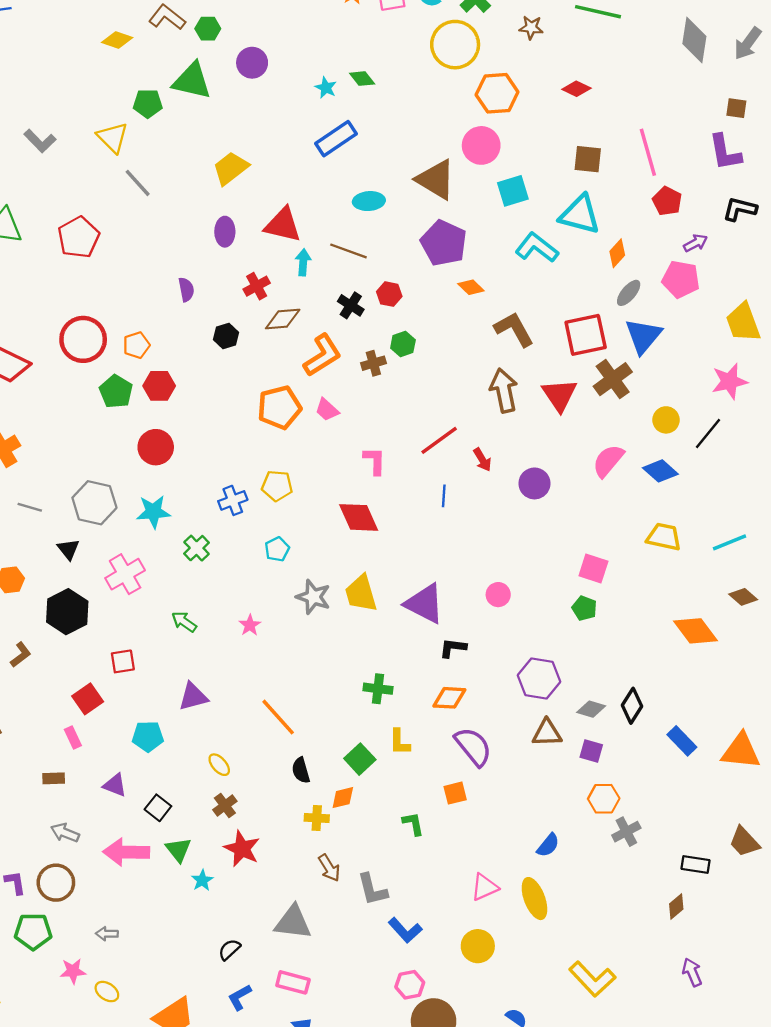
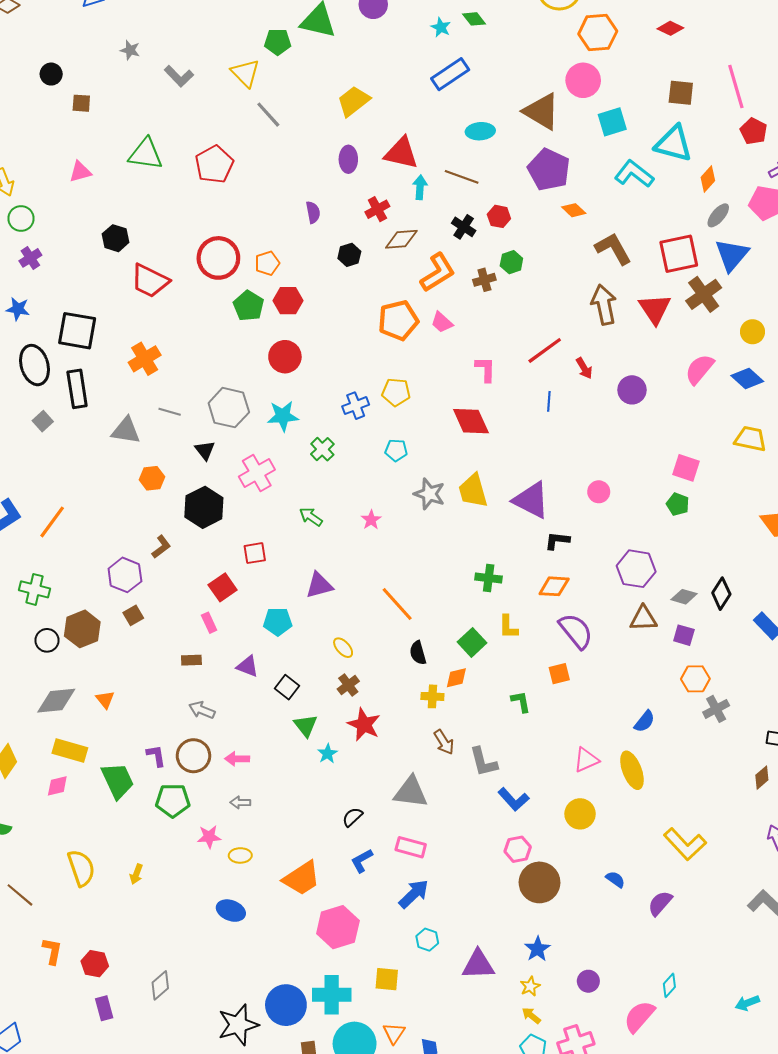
cyan pentagon: (277, 549) -> (396, 450), turned 30
pink arrow: (126, 852) -> (237, 759), moved, size x0.6
yellow ellipse: (107, 992) -> (240, 855), turned -35

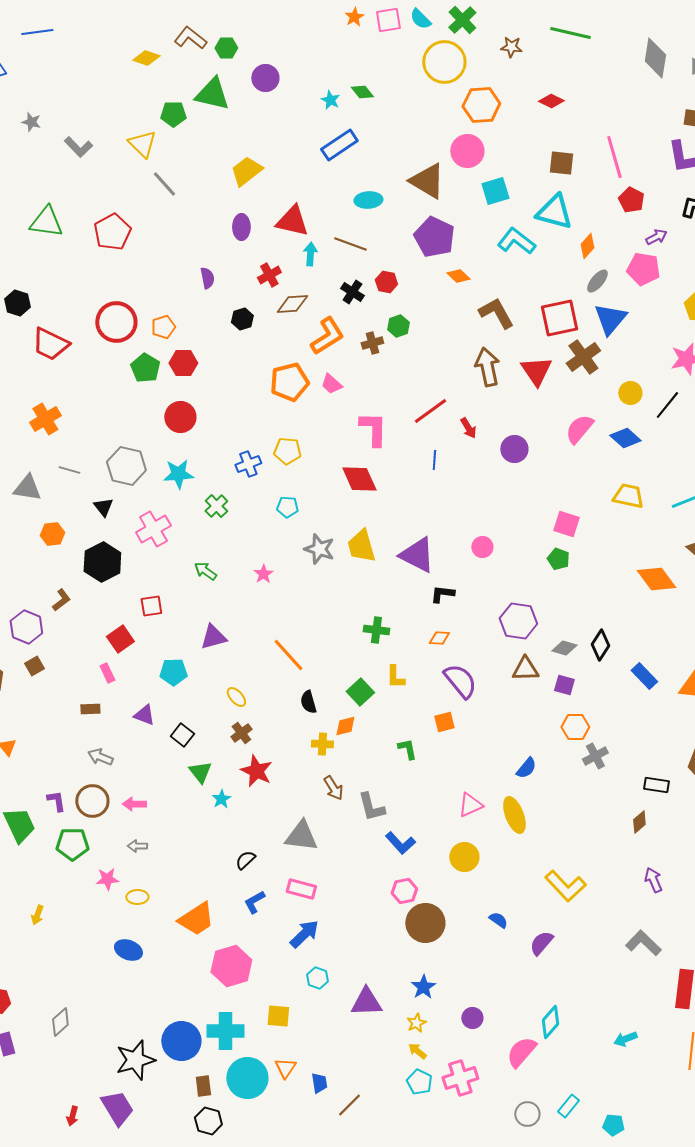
pink L-shape: (485, 369) -> (373, 429), size x1.4
orange diamond: (554, 586) -> (439, 638), size x0.7
cyan diamond: (669, 985) -> (550, 1022), size x1.4

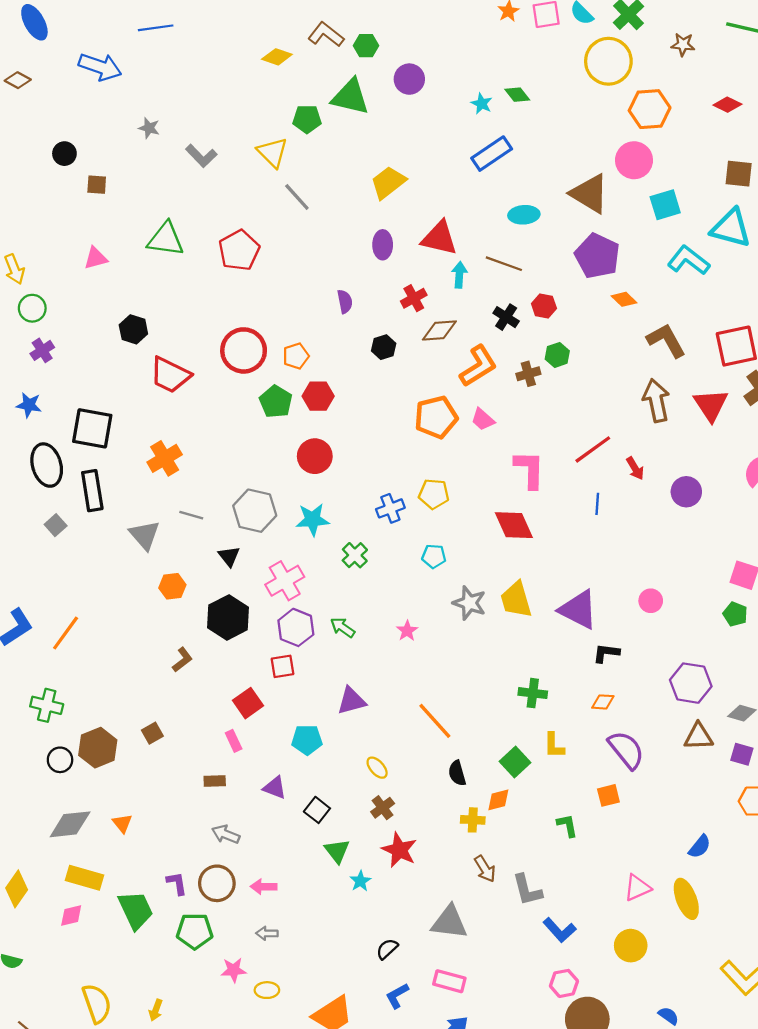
gray triangle: (27, 488) -> (145, 535), turned 40
purple hexagon: (26, 627) -> (296, 627), moved

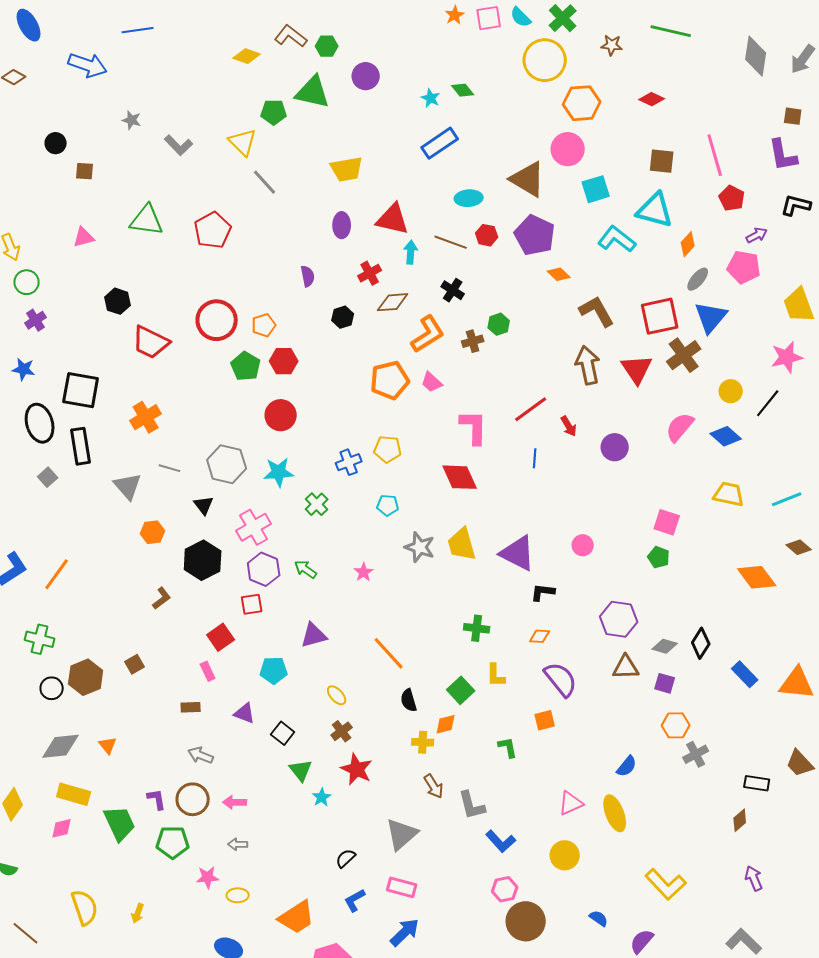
yellow trapezoid: (388, 182) -> (347, 169), turned -152
red hexagon: (544, 306) -> (487, 235), moved
gray triangle: (449, 922) -> (402, 834), turned -48

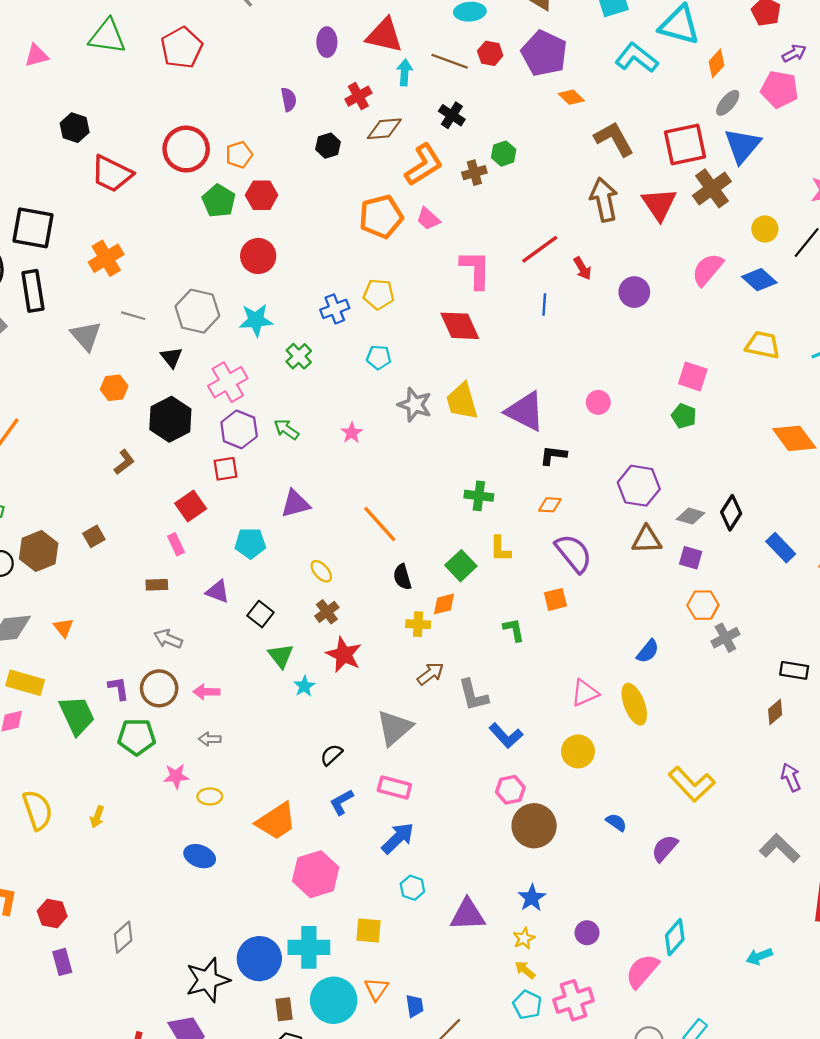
brown arrow: (434, 786) -> (430, 674), turned -95

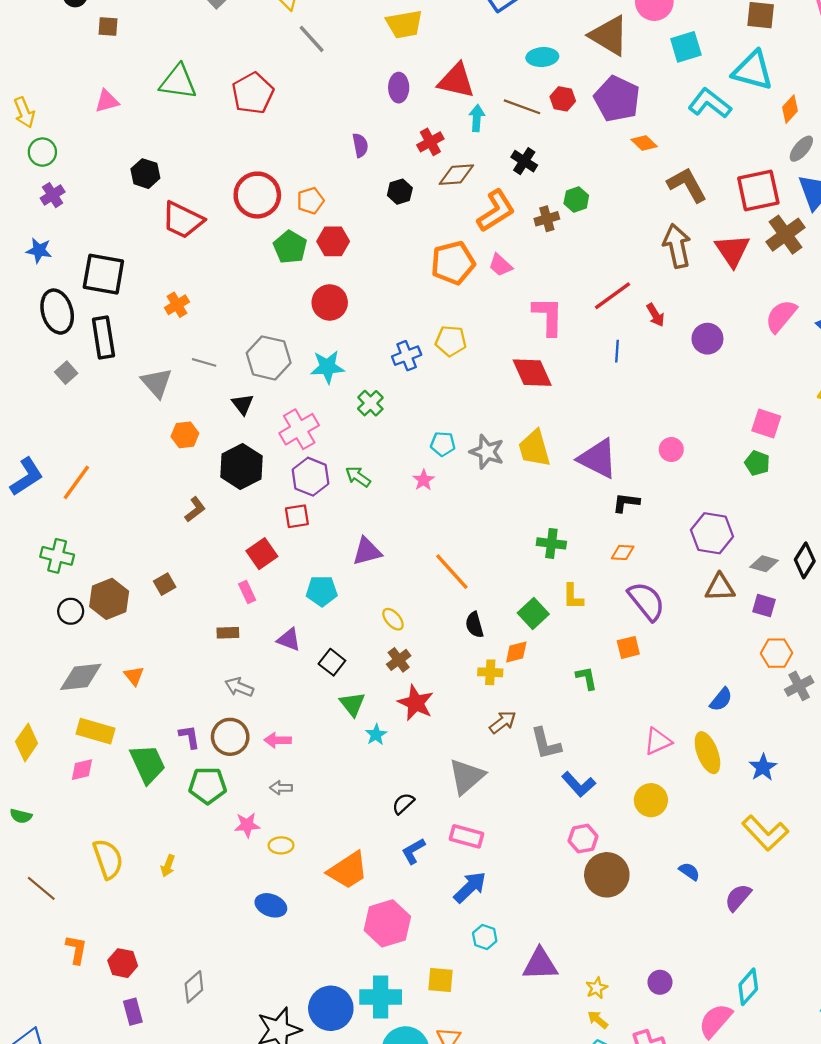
orange cross: (106, 258) -> (177, 305), size x0.7
cyan pentagon: (379, 357) -> (443, 444), moved
blue star: (532, 898) -> (763, 767), moved

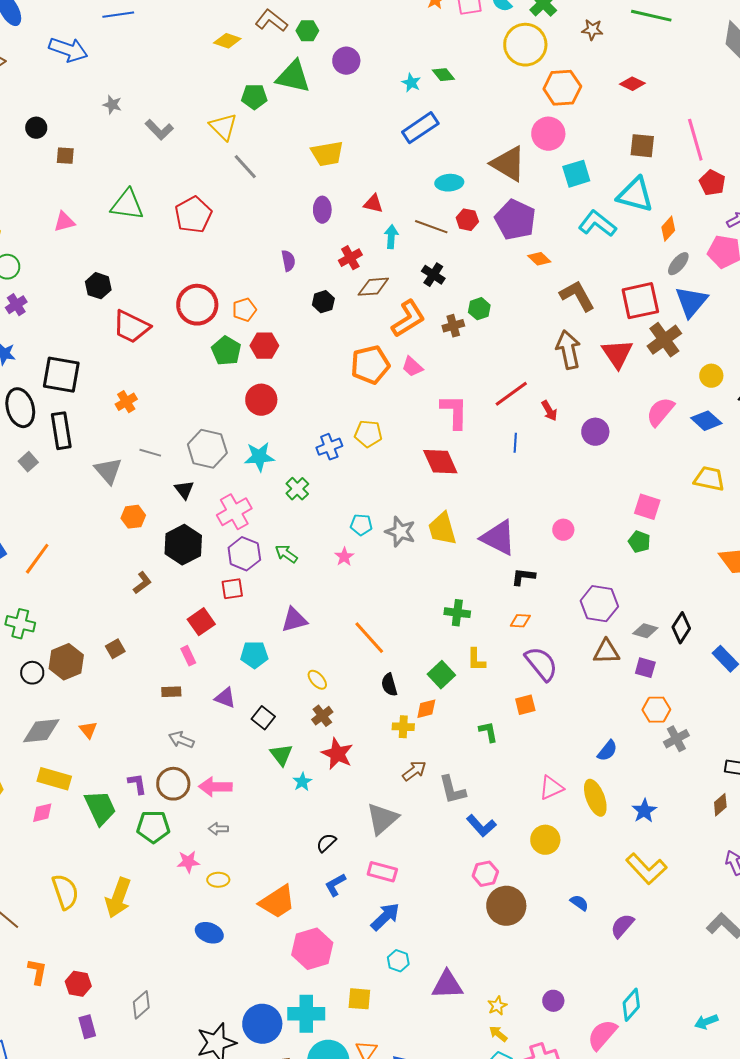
red triangle: (456, 81) -> (373, 204), size x0.6
pink arrow: (278, 740) -> (215, 787), size x1.4
yellow arrow: (168, 866) -> (118, 898), size x2.0

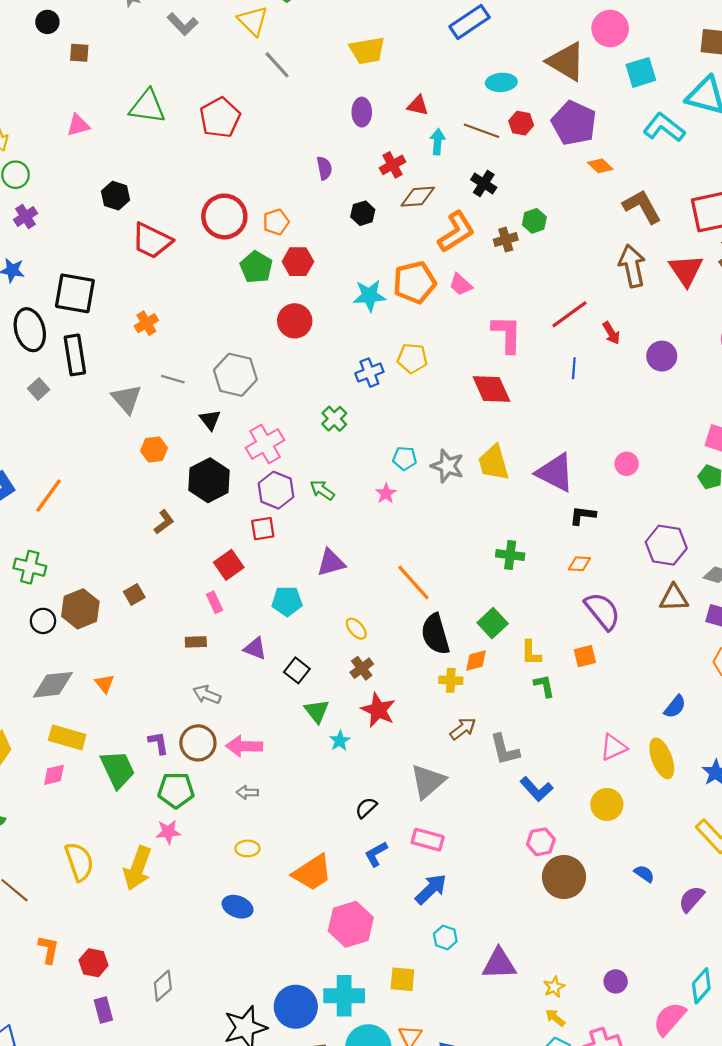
cyan star: (259, 457) -> (369, 296), moved
yellow L-shape: (476, 660) -> (531, 653), moved
black semicircle: (389, 685) -> (435, 634), size x1.6
pink star: (188, 862) -> (168, 832), moved

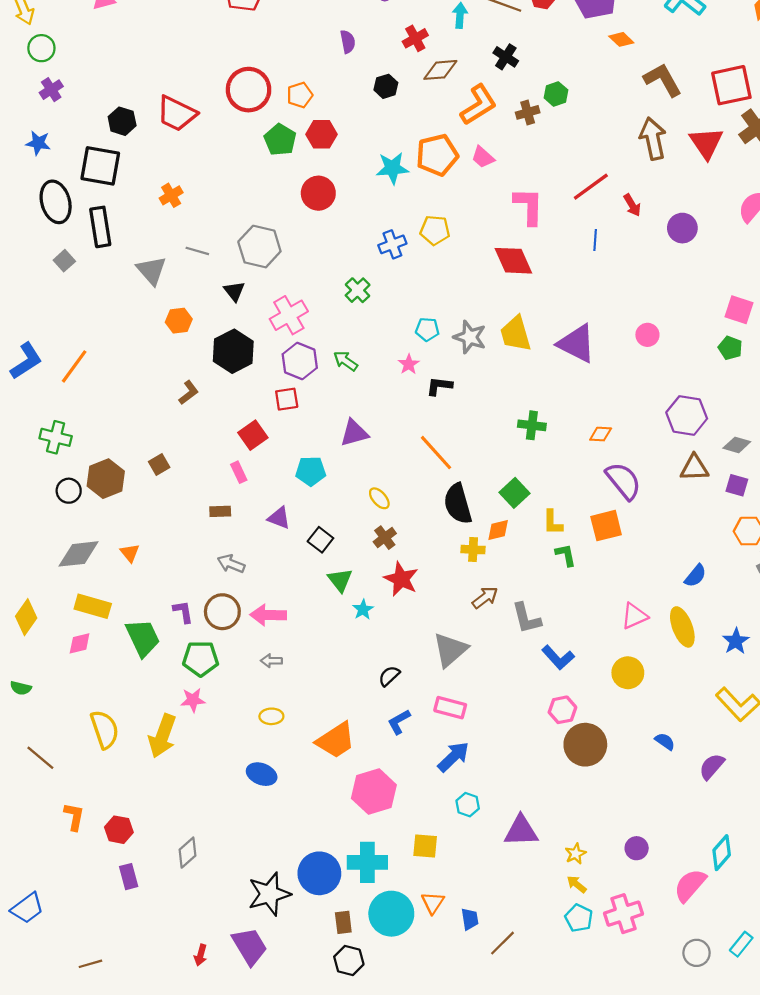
black hexagon: (116, 196) -> (122, 121), moved
black L-shape: (583, 515) -> (439, 386), moved
orange square: (585, 656) -> (606, 526), size x1.4

